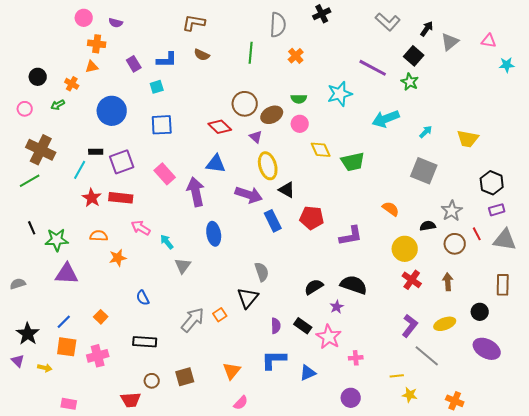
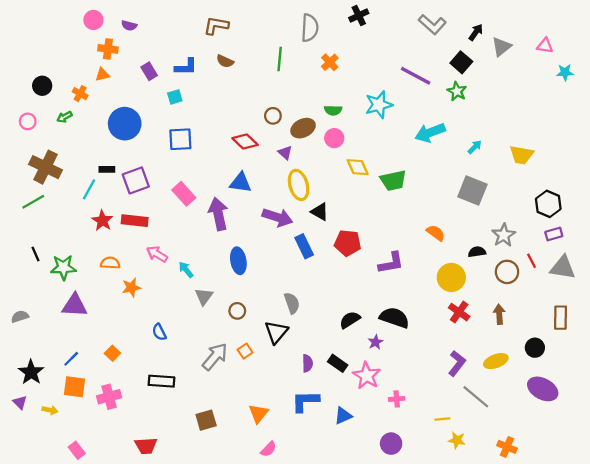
brown circle: (245, 104) -> (273, 116), size x0.6
brown circle: (152, 381) -> (237, 311), moved
pink rectangle: (69, 404) -> (77, 450), turned 42

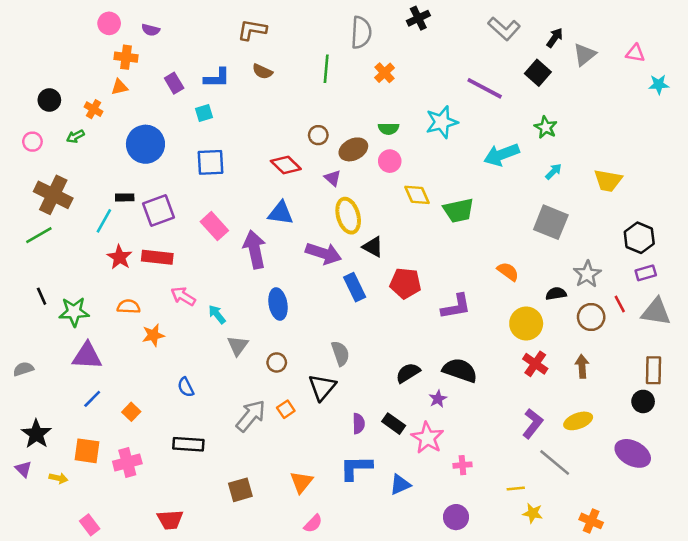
green star: (457, 91) -> (546, 127), moved
black circle: (535, 348) -> (643, 401), moved
blue line: (71, 359) -> (92, 399), moved

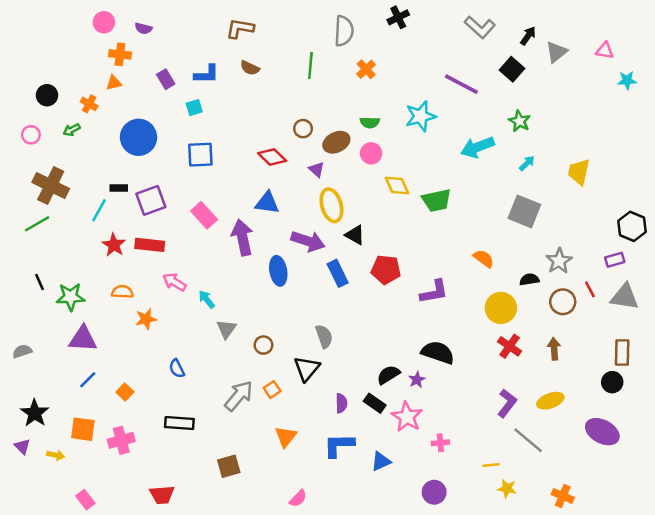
yellow trapezoid: (608, 181) -> (579, 172), turned 92
black hexagon: (639, 238) -> (632, 226), moved
blue ellipse: (278, 304) -> (278, 271), moved
black semicircle: (408, 373) -> (388, 375), moved
orange triangle: (301, 482) -> (286, 437), moved

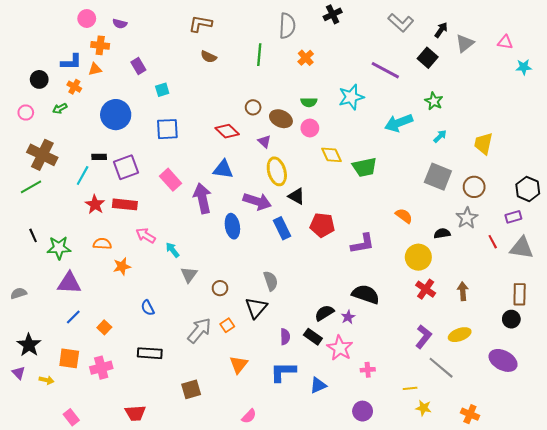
blue L-shape: (207, 74) -> (71, 62), moved
brown ellipse: (336, 142) -> (281, 119), turned 50
brown circle: (563, 302) -> (474, 187), moved

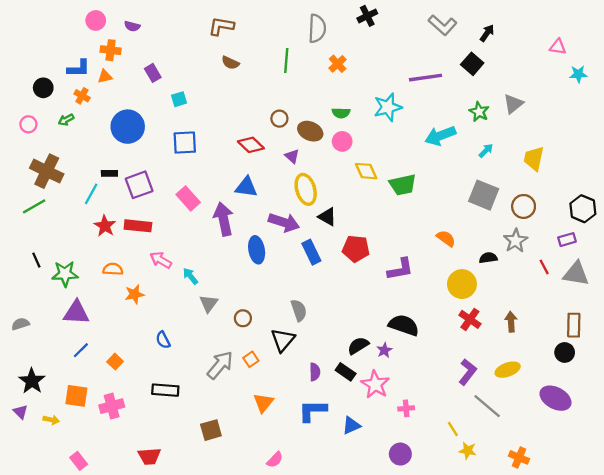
gray triangle: (465, 43) -> (513, 104), moved
purple line: (385, 70) -> (425, 78), turned -36
yellow line: (410, 388) -> (453, 429), turned 64

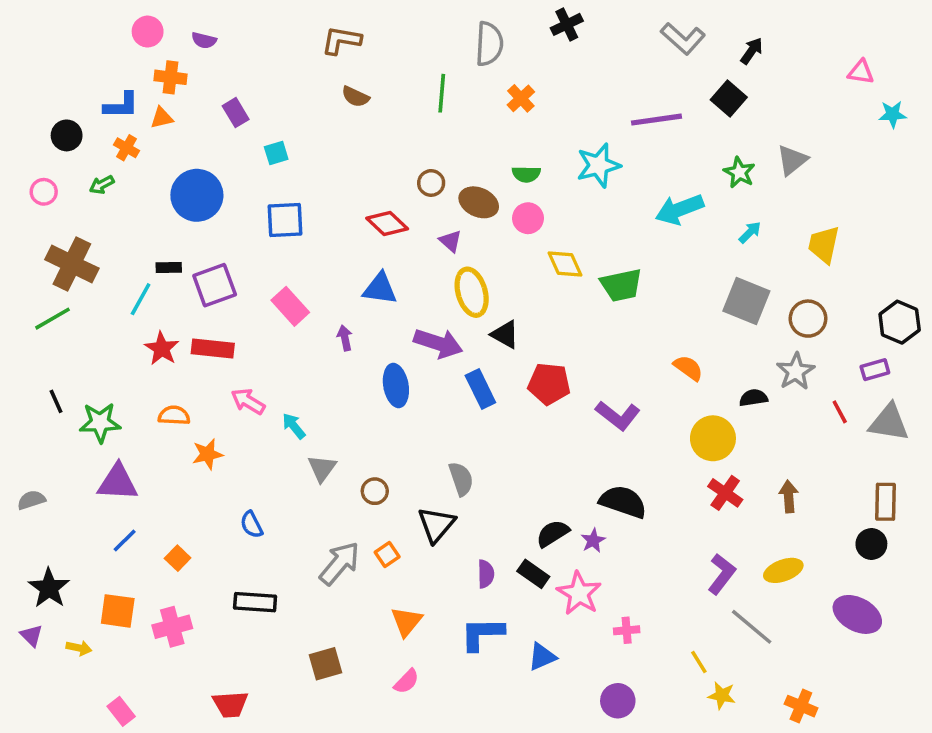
purple arrow: (224, 219) -> (345, 338), size x0.5
purple L-shape: (400, 269) -> (618, 415), turned 48
pink semicircle: (275, 460) -> (406, 681), moved

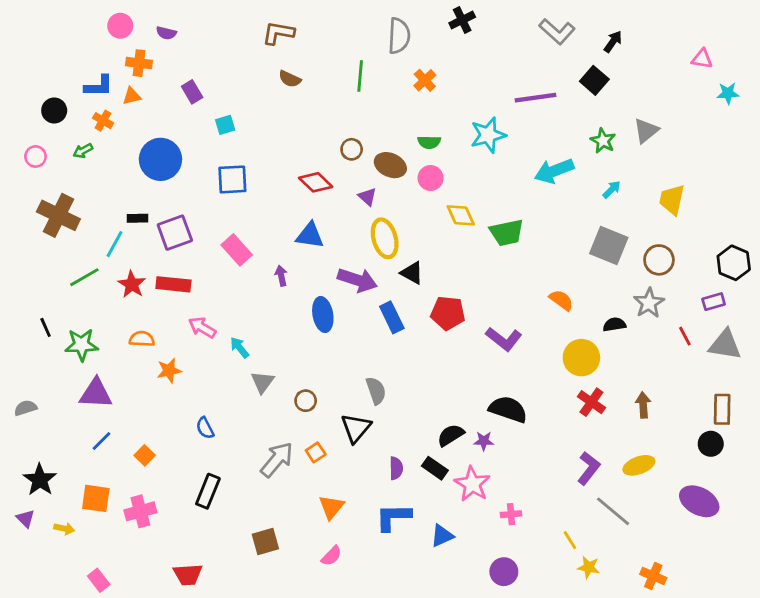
green line: (52, 319) -> (84, 277), moved
purple star: (593, 540) -> (484, 441), turned 30
black rectangle: (255, 602) -> (208, 491), turned -72

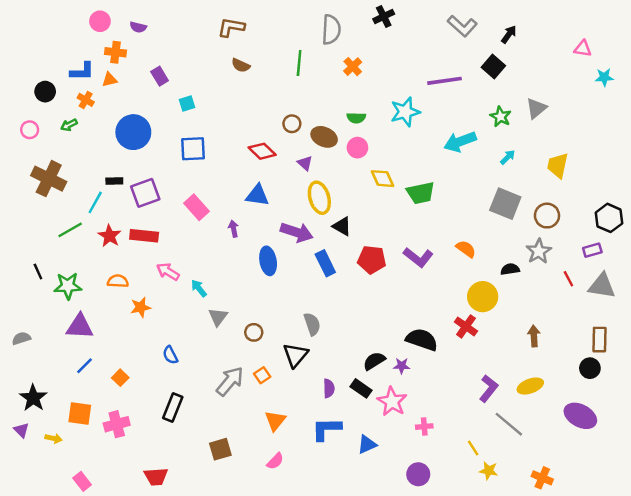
purple L-shape: (504, 339) -> (418, 257), moved
red cross: (591, 402) -> (466, 326), moved

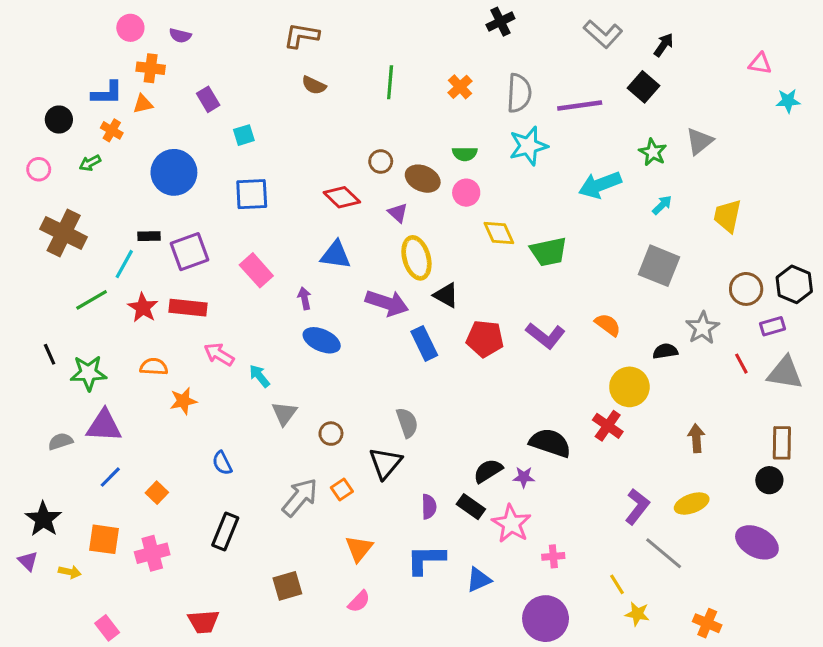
gray semicircle: (331, 30) -> (519, 93), moved
brown circle: (547, 216) -> (746, 289), moved
blue ellipse: (268, 261) -> (322, 340), moved, turned -56
gray semicircle: (21, 338) -> (60, 441), moved
purple circle: (418, 474) -> (546, 619), size x1.5

